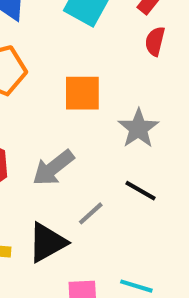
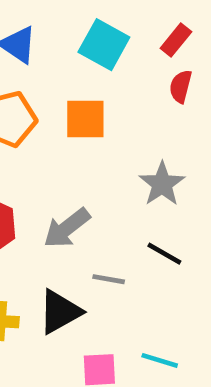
orange square: (82, 93) -> (85, 119), moved
gray line: (91, 213) -> (109, 279), turned 52

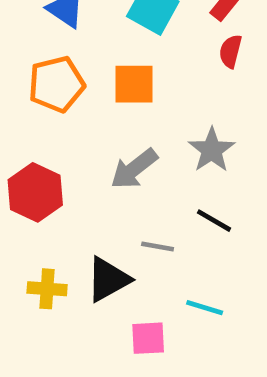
gray arrow: (67, 228) -> (134, 169), moved
cyan line: (160, 360) -> (205, 308), moved

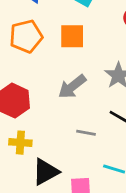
black triangle: (108, 279) -> (46, 172), moved
yellow cross: (47, 289) -> (20, 143), moved

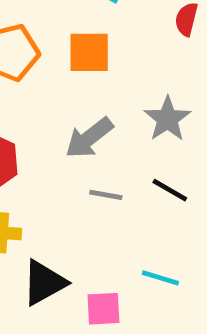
gray line: (86, 133) -> (106, 195), moved

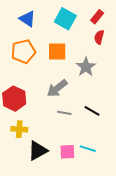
gray star: (167, 119) -> (86, 67), moved
pink square: (103, 309) -> (67, 152), moved

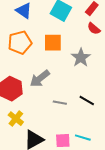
red semicircle: (99, 37) -> (94, 29), turned -64
gray arrow: (57, 88) -> (40, 79), moved
yellow cross: (19, 129) -> (16, 119), turned 35

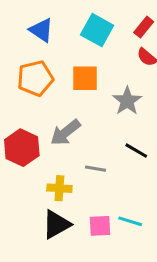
black line: (87, 101) -> (136, 151), moved
yellow cross: (16, 119) -> (59, 188), moved, turned -35

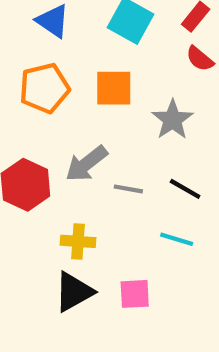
gray line: (96, 169) -> (128, 189), moved
cyan line: (130, 221) -> (177, 239), moved

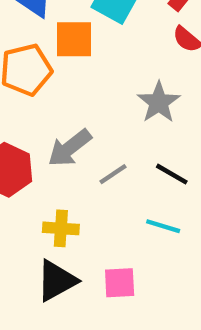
orange square: (114, 88) -> (74, 39), moved
gray line: (128, 189) -> (113, 174), turned -44

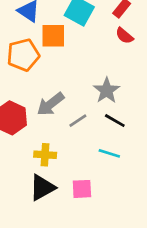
gray star: (159, 102) -> (107, 90), moved

